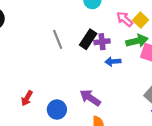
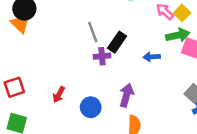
black rectangle: (88, 39) -> (117, 42), moved
purple cross: (102, 42) -> (102, 56), moved
purple arrow: (90, 98) -> (126, 95), turned 70

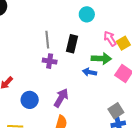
green arrow: (178, 35) -> (101, 59), moved
black rectangle: (117, 42) -> (72, 44), moved, turned -36

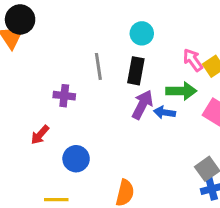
cyan circle: (87, 14) -> (142, 33), moved
purple cross: (50, 61) -> (64, 96), moved
purple arrow: (61, 98) -> (142, 105), moved

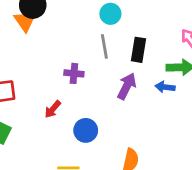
cyan circle: (142, 33) -> (110, 14), moved
purple arrow: (142, 105) -> (127, 86), moved

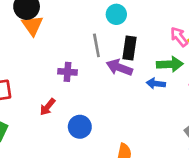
cyan circle: (110, 14) -> (116, 14), moved
orange triangle: (25, 21) -> (32, 25), moved
purple arrow: (127, 86) -> (119, 67), moved, turned -95

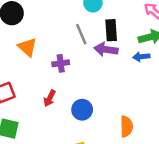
orange triangle: (32, 25) -> (27, 47), moved

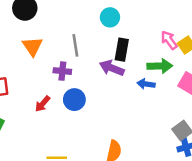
gray line: (81, 34) -> (75, 45), moved
blue circle: (82, 110) -> (74, 100), moved

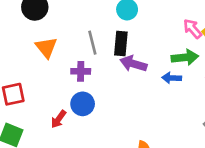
black rectangle: (122, 50) -> (121, 44), moved
blue circle: (74, 100) -> (83, 104), moved
red arrow: (43, 104) -> (58, 119), moved

